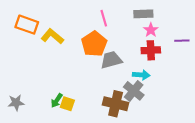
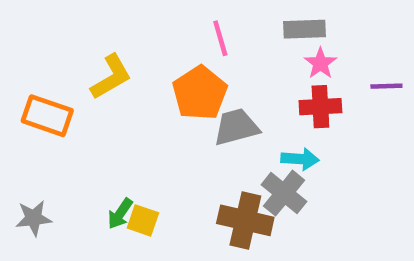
orange rectangle: (27, 25) -> (47, 116), moved
yellow L-shape: (52, 36) -> (111, 77), turned 110

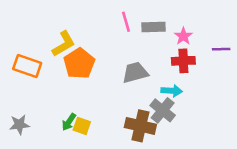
gray rectangle: (305, 29) -> (153, 27), moved
orange pentagon: (200, 93) -> (79, 63), moved

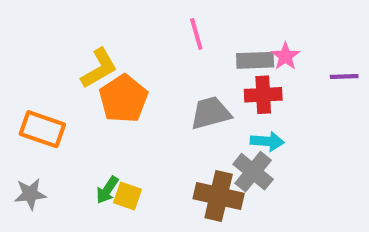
gray rectangle: (153, 27) -> (255, 60), moved
red cross: (183, 61) -> (263, 95), moved
orange rectangle: (27, 66) -> (42, 129), moved

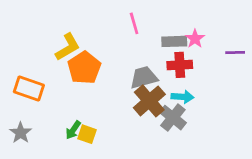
gray star: (30, 194) -> (21, 133), turned -30
brown cross: (219, 196) -> (149, 101), moved, turned 36

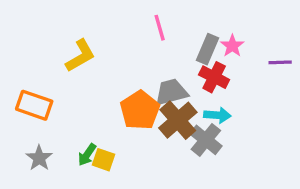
gray rectangle: (174, 41) -> (208, 49), turned -65
red cross: (180, 65) -> (214, 77), turned 30
orange pentagon: (84, 68) -> (140, 110), moved
gray star: (21, 133) -> (39, 158), moved

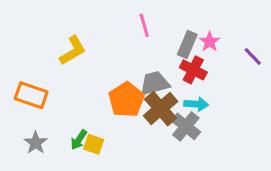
purple line: (280, 62) -> (253, 56), turned 48

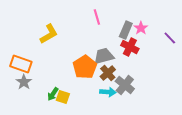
cyan arrow: (196, 104) -> (108, 92), moved
brown cross: (161, 109) -> (108, 73), size x0.7
gray star: (36, 143) -> (24, 82), moved

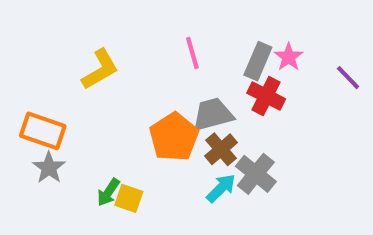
pink line: (97, 17) -> (192, 53), moved
cyan arrow: (108, 92) -> (221, 188), turned -49

